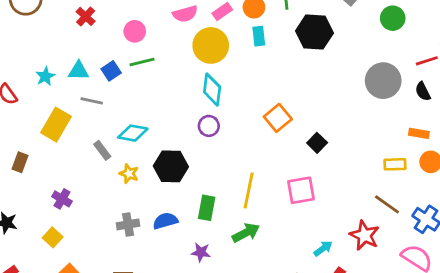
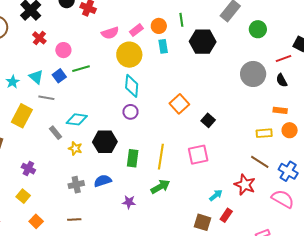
pink circle: (135, 31) -> (63, 50), moved
cyan triangle: (79, 71) -> (36, 77), turned 42
green rectangle: (207, 208) -> (133, 158), moved

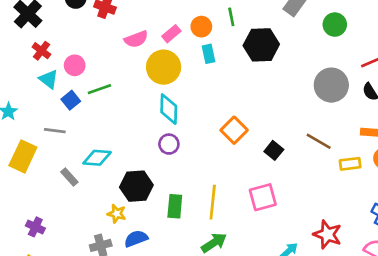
cyan triangle: (36, 77) -> (49, 79), moved
yellow star: (75, 148) -> (117, 214), moved
brown line: (260, 162) -> (319, 141), moved

